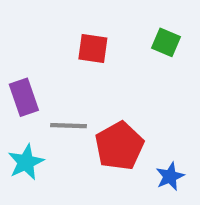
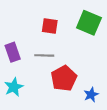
green square: (166, 42) -> (89, 23), size x1.6
gray line: (69, 126) -> (44, 55), moved

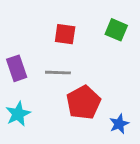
green square: (89, 23) -> (116, 30), size x0.7

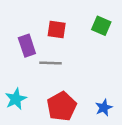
purple rectangle: (17, 68) -> (27, 46), moved
red pentagon: (84, 102) -> (62, 106), moved

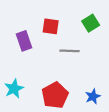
green square: (101, 26) -> (91, 23), turned 35
gray line: (50, 63) -> (69, 51), moved

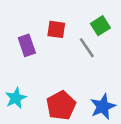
gray line: (69, 51) -> (87, 48), moved, turned 54
blue star: (93, 96) -> (103, 107), size x1.5

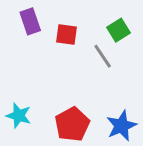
purple rectangle: (27, 45) -> (30, 21), moved
cyan star: (16, 98) -> (19, 116), turned -30

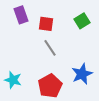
gray line: (103, 56) -> (50, 48), moved
blue star: (121, 126) -> (82, 74), moved

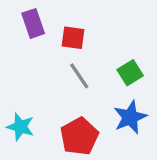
green square: (82, 21) -> (130, 73), moved

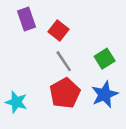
red square: (73, 38) -> (59, 30), turned 30
red pentagon: (79, 136) -> (65, 93), moved

